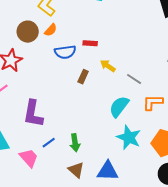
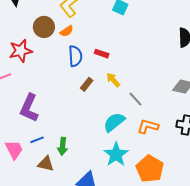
blue semicircle: (65, 52) -> (75, 56), turned -100
brown triangle: (76, 170) -> (46, 164), moved, turned -42

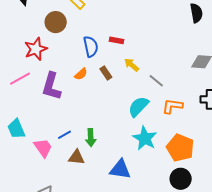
orange semicircle: (67, 31) -> (81, 74), moved
brown rectangle: (87, 84) -> (106, 73), turned -64
purple L-shape: (29, 108) -> (51, 86), moved

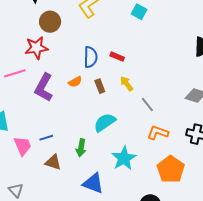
brown circle: (56, 22) -> (50, 22), moved
cyan semicircle: (138, 107) -> (105, 122), moved
green arrow: (91, 138) -> (81, 148), moved
orange pentagon: (180, 148) -> (171, 169), moved

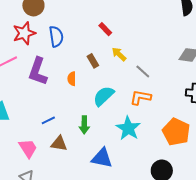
blue semicircle: (91, 57) -> (56, 37), moved
red rectangle: (117, 57) -> (105, 29), turned 32
orange semicircle: (75, 82) -> (72, 79), moved, turned 128
orange L-shape: (158, 133) -> (141, 97), moved
pink trapezoid: (23, 146) -> (28, 148), moved

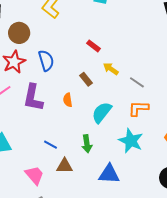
blue line: (48, 120) -> (51, 145), turned 64

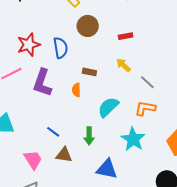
brown circle: (19, 33) -> (88, 26), moved
red rectangle: (94, 46) -> (126, 36), moved, turned -56
brown rectangle: (86, 79) -> (89, 72), moved, turned -48

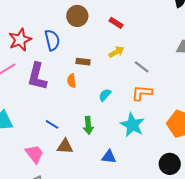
red rectangle: (126, 36) -> (116, 23), turned 48
yellow arrow: (123, 65) -> (116, 52), turned 112
cyan semicircle: (108, 107) -> (105, 95), size x0.6
blue triangle: (107, 169) -> (109, 157), size x0.7

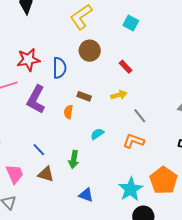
cyan star: (132, 125) -> (131, 189), moved

